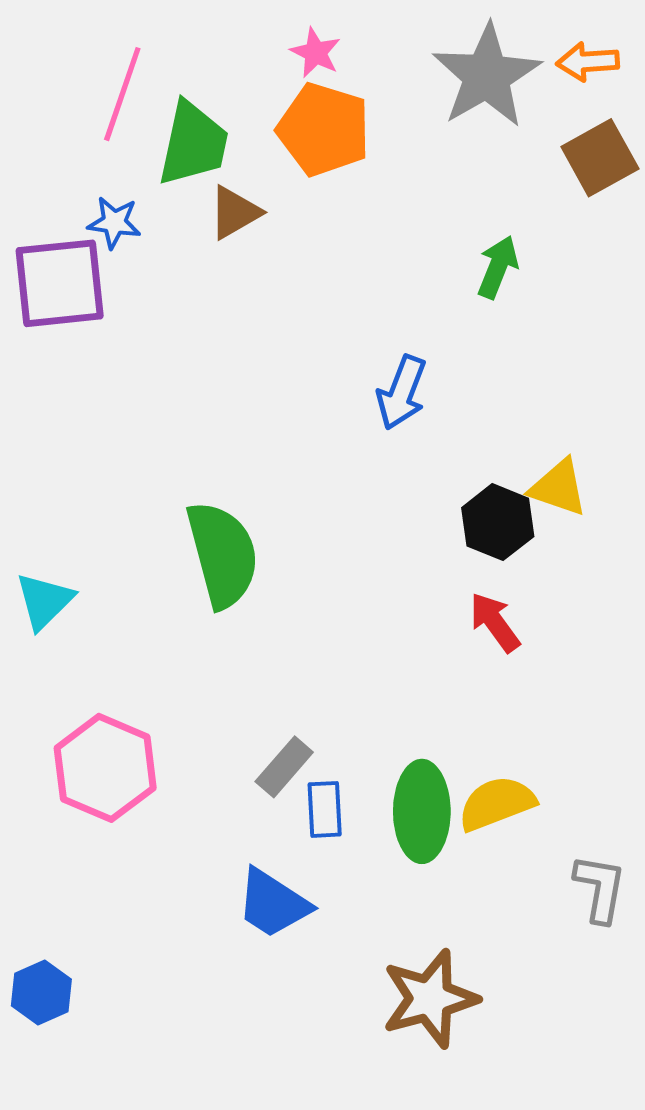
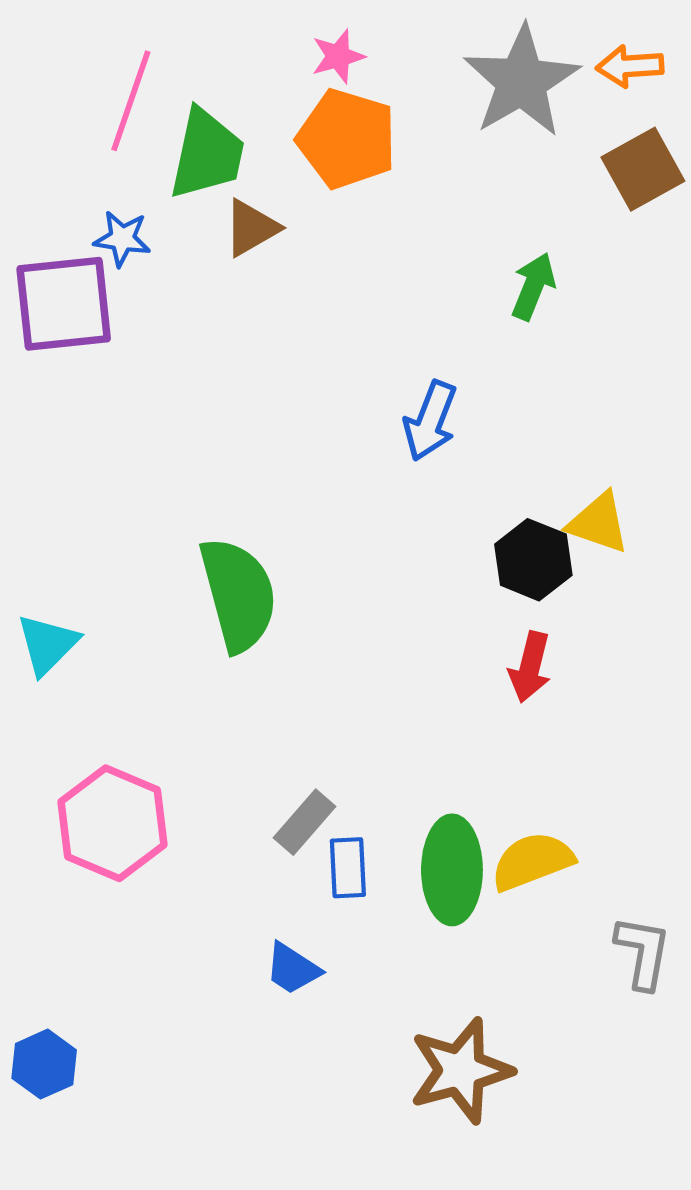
pink star: (316, 53) -> (338, 56), turned 30
red arrow: (495, 622) -> (530, 667), turned -130
blue trapezoid: (273, 904) -> (293, 969), size x0.7

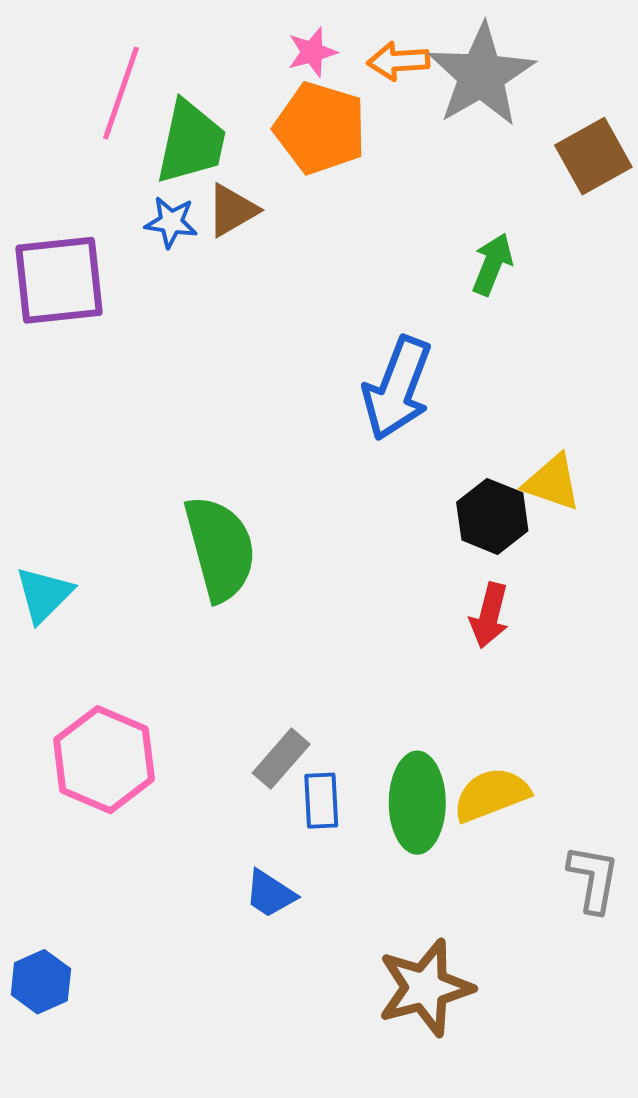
orange arrow: (630, 66) -> (398, 61), moved
blue star: (122, 239) -> (171, 222), moved
blue arrow: (430, 421) -> (397, 388), size x1.4

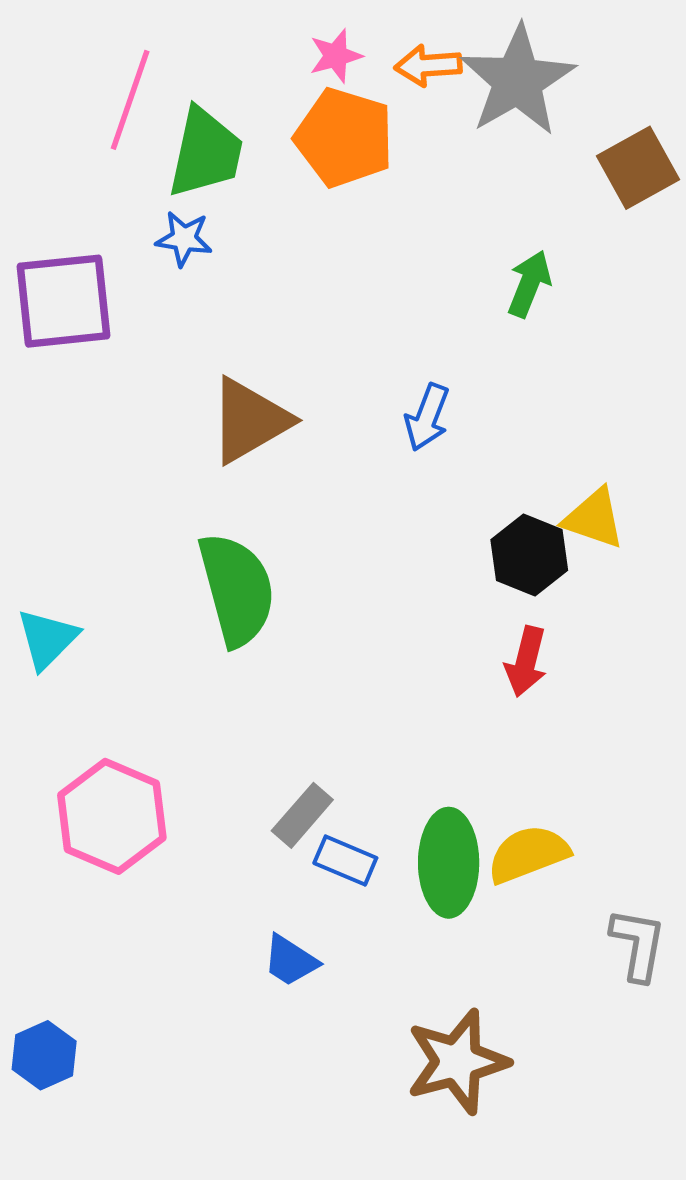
brown triangle: (232, 210) -> (250, 420), moved, size x1.5
blue arrow: (397, 388) -> (427, 417), size x0.6
blue rectangle: (321, 801) -> (345, 860), turned -64

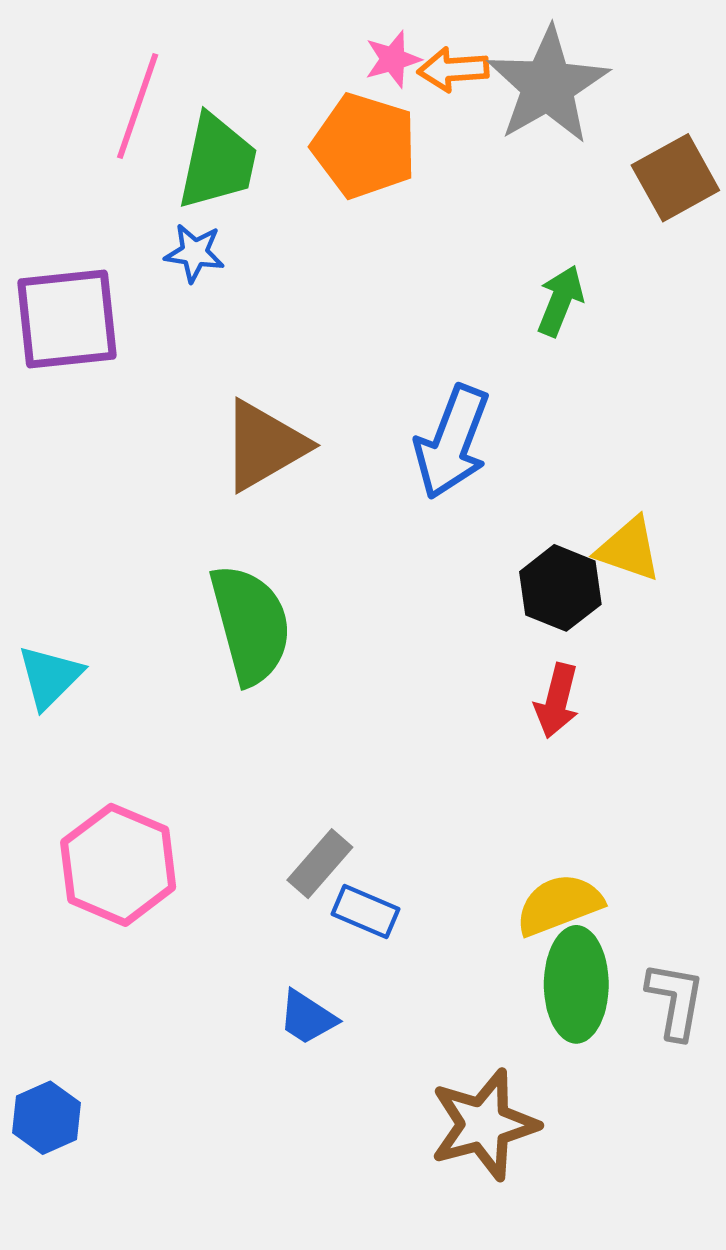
pink star: (336, 56) -> (393, 59), moved
blue arrow: (427, 417) -> (452, 442), size x1.6
green ellipse: (449, 863) -> (576, 984), moved

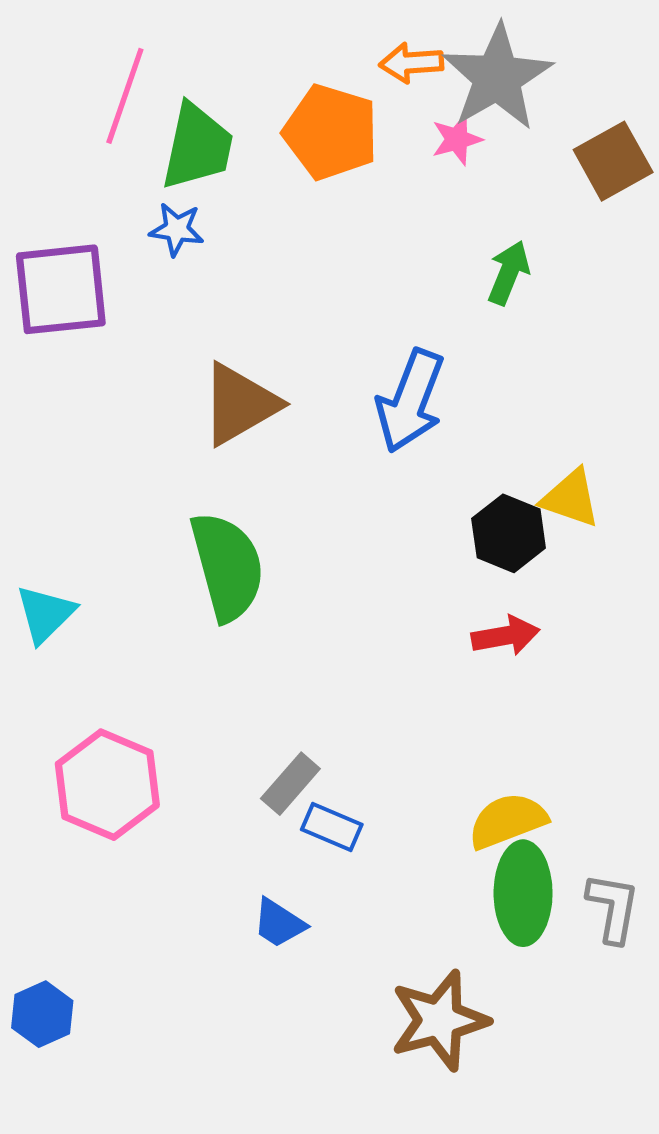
pink star: (393, 59) -> (457, 139), moved
red arrow: (557, 701) -> (505, 636), turned -114

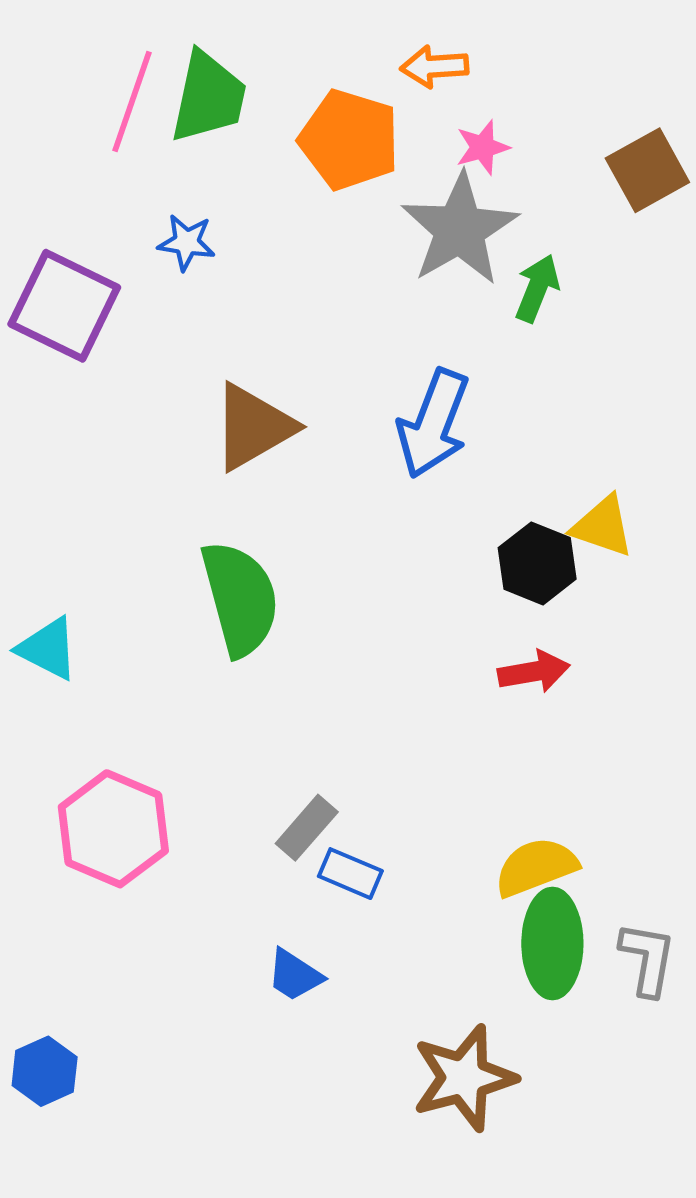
gray star: (497, 77) -> (460, 229), moved
green trapezoid: (197, 147) -> (208, 97), moved
purple square: (61, 289) -> (64, 306), turned 32
cyan triangle: (45, 614) -> (48, 649), turned -48

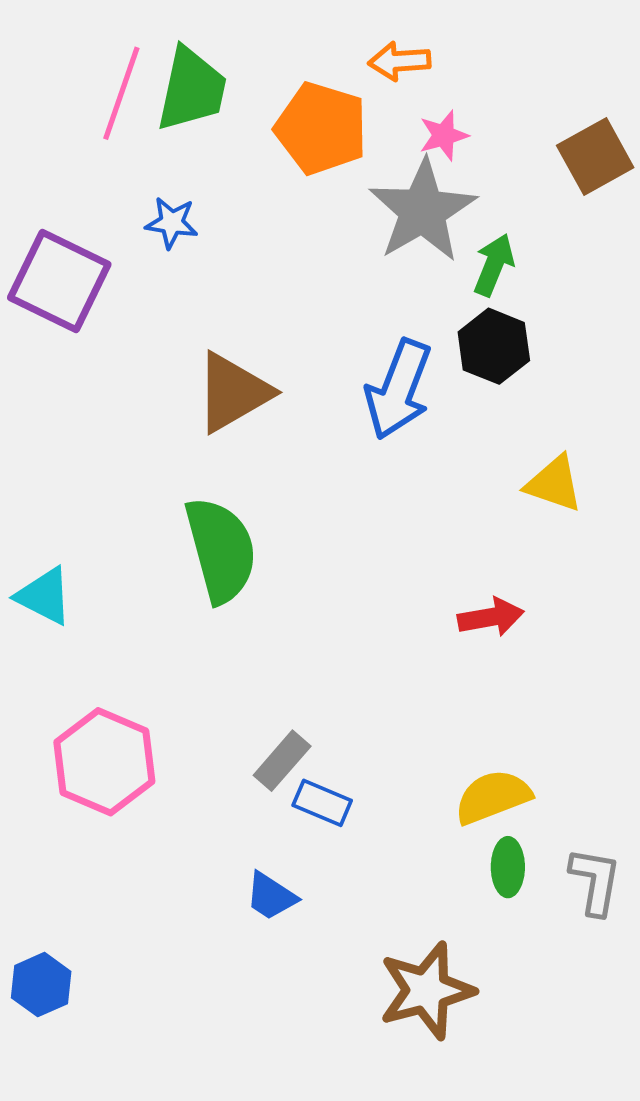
black hexagon: (537, 563) -> (494, 346), moved
green ellipse: (552, 943) -> (508, 867), size x0.6

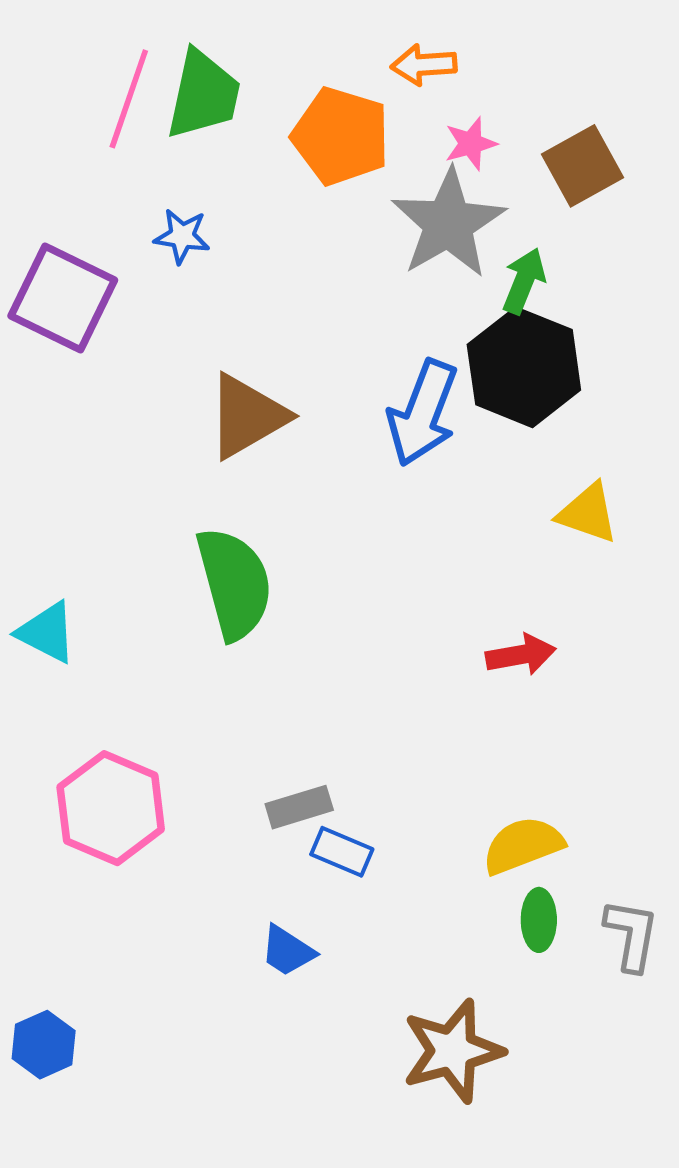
brown square: (595, 156) -> (583, 166), moved
black hexagon: (494, 346) -> (524, 367), size x1.5
gray rectangle: (282, 761) -> (299, 807), turned 32

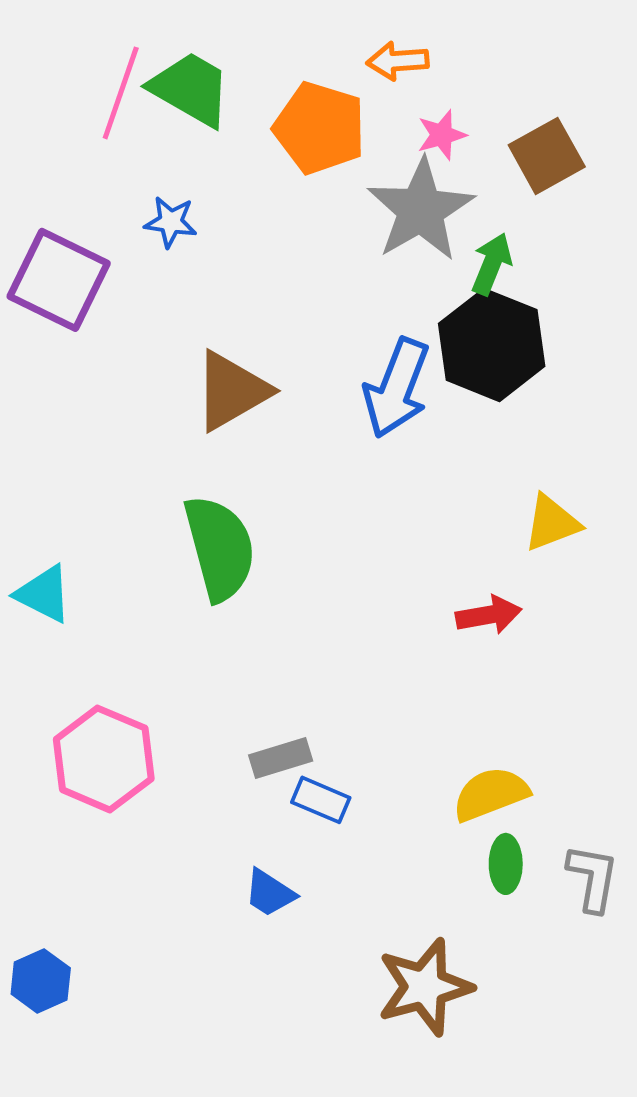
green trapezoid: (203, 95) -> (191, 89), turned -72
yellow triangle: (588, 513) -> (552, 523), moved, turned -40

